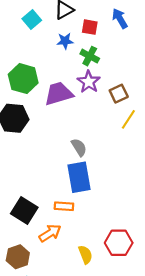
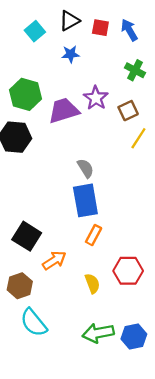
red square: (90, 27) -> (100, 28), moved
green cross: (90, 56) -> (135, 70), moved
orange rectangle: (64, 206) -> (94, 235), moved, turned -66

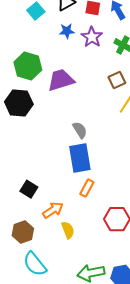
purple star: (96, 98) -> (92, 37), moved
black square: (27, 236) -> (29, 189), size x0.7
yellow semicircle: (92, 283) -> (68, 230), moved

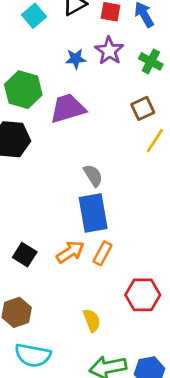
blue star: (67, 31) -> (76, 59), moved
orange arrow: (53, 210) -> (70, 252), moved
yellow semicircle: (68, 230) -> (92, 320), moved
cyan semicircle: (35, 264) -> (33, 355), turned -40

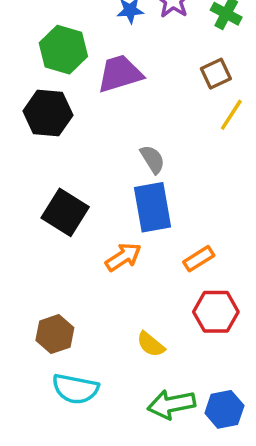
orange rectangle: (102, 253) -> (199, 259), moved, turned 30
black square: (25, 255) -> (65, 212), moved, size x1.5
yellow semicircle: (92, 320) -> (151, 344), turned 150

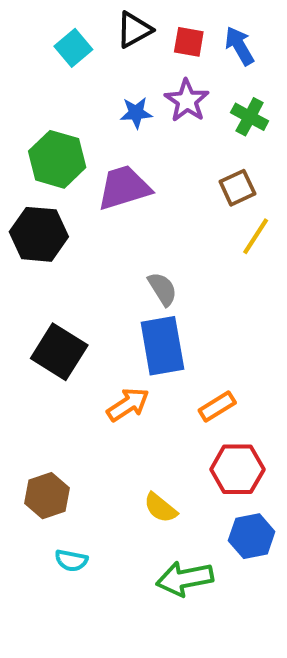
cyan semicircle: (75, 389) -> (71, 560), size x0.6
blue hexagon: (224, 409) -> (252, 536), moved

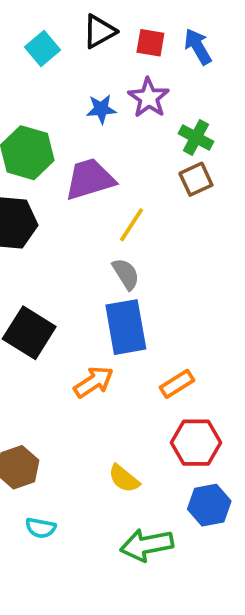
green cross: (250, 117) -> (196, 138), moved
yellow line: (256, 236) -> (132, 225), moved

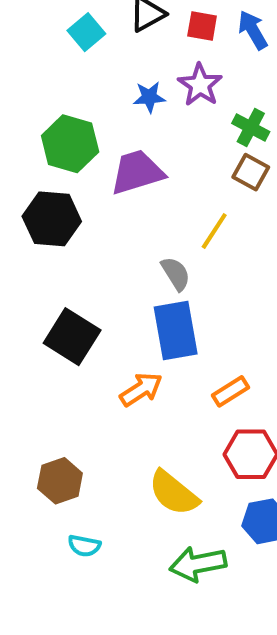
brown square: (196, 179) -> (251, 172), turned -36
yellow line: (132, 225) -> (214, 231), moved
yellow semicircle: (124, 479) -> (174, 493), size x1.5

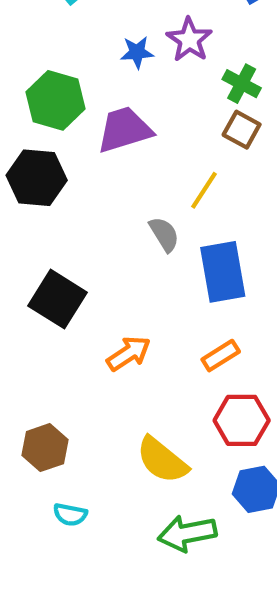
blue rectangle: (176, 331) -> (223, 272), moved

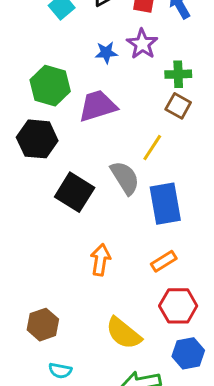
green cross: (242, 84) -> (178, 74), turned -30
gray semicircle: (164, 234) -> (125, 178), size x1.4
black square: (58, 299) -> (75, 192), moved
orange arrow: (129, 353) -> (100, 260), turned -48

